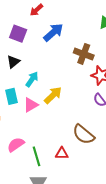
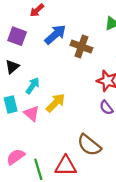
brown cross: (84, 54) -> (81, 46), moved
pink triangle: (31, 105) -> (32, 113), turned -49
red triangle: (62, 153) -> (66, 166), size x1.5

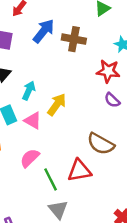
pink semicircle: (16, 157) -> (30, 158), moved

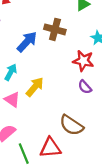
blue arrow: (44, 31) -> (27, 42), moved

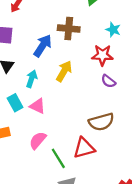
yellow arrow: (35, 87) -> (64, 71), moved
brown semicircle: (71, 125) -> (101, 122), turned -40

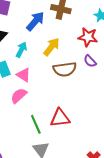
brown semicircle: (101, 122) -> (65, 69), moved
pink semicircle: (38, 140) -> (19, 96), moved

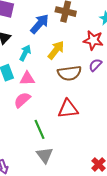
purple semicircle: (90, 61) -> (95, 65), turned 88
pink triangle: (23, 75) -> (27, 79), turned -35
red triangle: (60, 118) -> (68, 109), moved

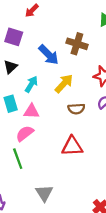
blue arrow: (40, 24) -> (49, 55), turned 90
brown semicircle: (69, 73) -> (76, 109), size x0.7
green line: (39, 129) -> (18, 159), moved

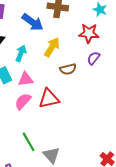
red triangle: (72, 146) -> (49, 99), moved
green line: (18, 159) -> (29, 142), moved

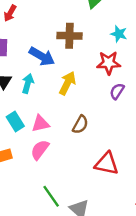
cyan arrow: (21, 53) -> (28, 84), moved
brown semicircle: (68, 69) -> (80, 125), moved, turned -42
red triangle: (49, 99) -> (107, 164), moved, turned 30

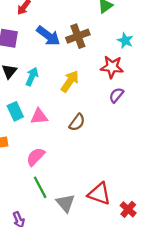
brown cross: (69, 36) -> (78, 36), turned -30
blue arrow: (42, 56) -> (48, 36), moved
pink semicircle: (40, 150) -> (36, 157), moved
red triangle: (107, 164) -> (99, 194), moved

